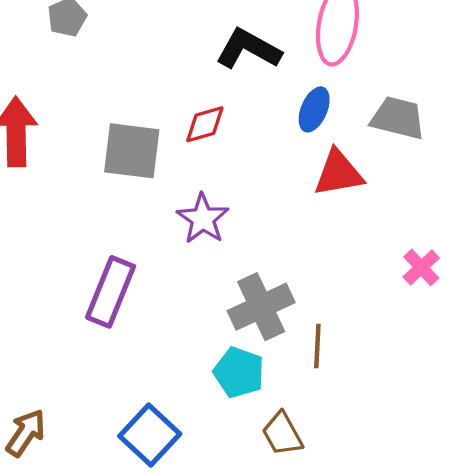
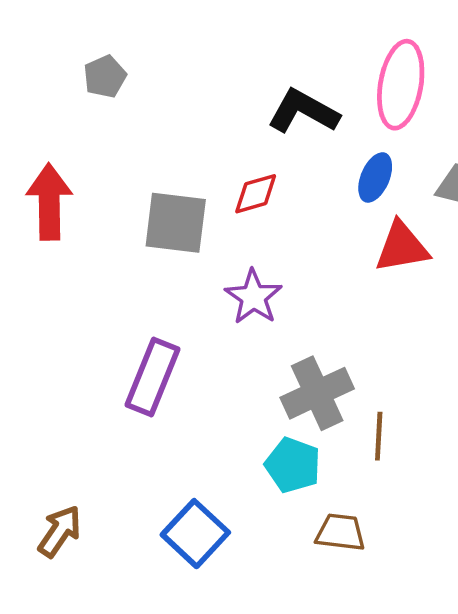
brown trapezoid: (282, 434) -> (340, 532), turned 126

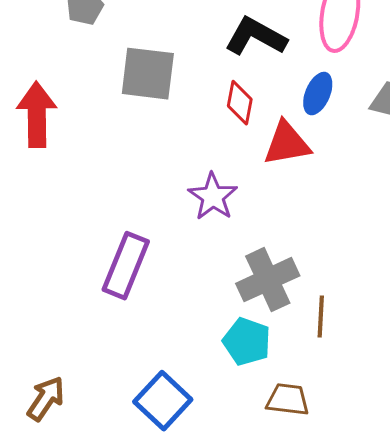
red diamond: (256, 194) -> (240, 103), moved, turned -63
gray square: (176, 223) -> (148, 74), moved
red triangle: (402, 247) -> (287, 144), moved

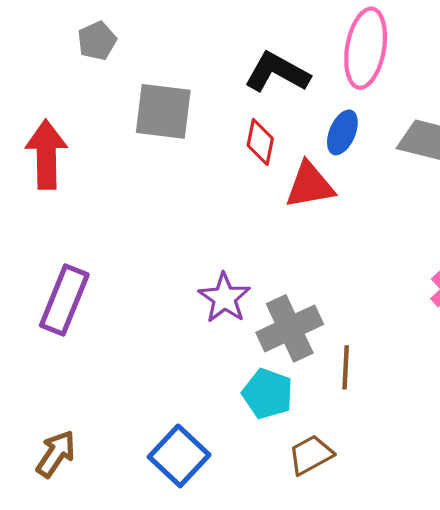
purple star: (213, 197) -> (224, 298), moved
purple rectangle: (126, 266) -> (64, 300), moved
brown trapezoid: (288, 400) -> (311, 455), turned -36

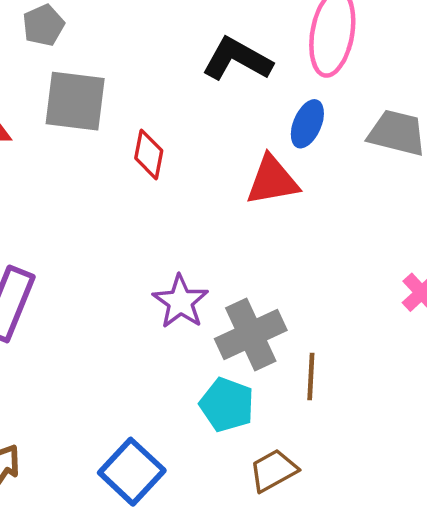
gray square: (163, 111) -> (75, 101), moved
red diamond: (260, 142) -> (149, 154), moved

